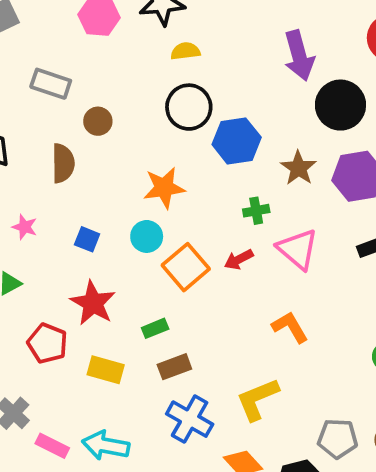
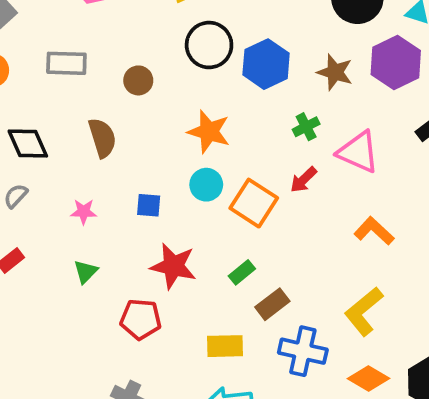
brown circle: (98, 121) -> (138, 80), moved
orange star: (164, 188) -> (209, 132), turned -30
yellow rectangle: (106, 370) -> (225, 346), moved

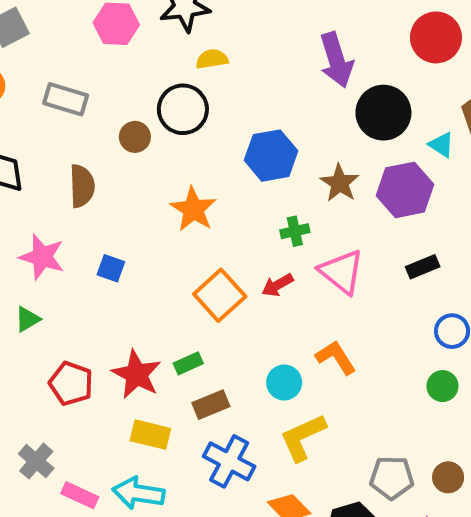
black circle: (209, 45) -> (183, 109), moved
cyan circle: (206, 185) -> (284, 382), moved
pink star: (84, 212) -> (42, 257), size x1.6
red star: (173, 266) -> (137, 374), moved

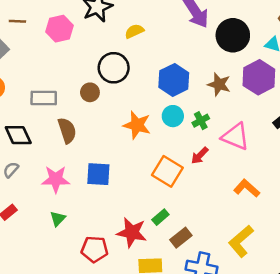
yellow semicircle: (212, 59) -> (134, 31), moved
gray rectangle: (66, 99) -> (44, 98), moved
blue square: (111, 268) -> (98, 174), size x1.5
cyan circle: (284, 382) -> (173, 116), moved

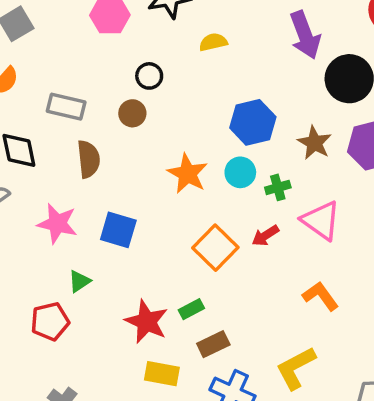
black circle: (114, 68) -> (149, 76), moved, size x0.6
green triangle: (58, 219) -> (79, 281), moved
red pentagon: (95, 249) -> (50, 321), moved, turned -30

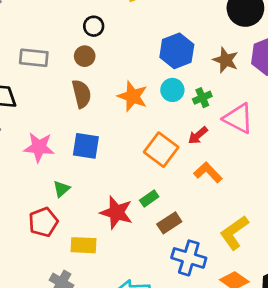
brown semicircle: (89, 159) -> (81, 94), moved
orange L-shape: (321, 296) -> (208, 172), moved
yellow rectangle: (162, 374) -> (83, 245), moved

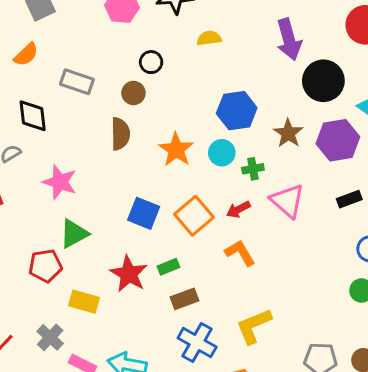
blue square: (86, 146) -> (144, 213), moved
green triangle: (61, 189) -> (74, 234), size x1.5

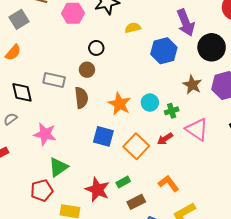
gray rectangle: (77, 82) -> (54, 80), moved
blue hexagon: (237, 111) -> (164, 51), moved
blue square: (144, 213) -> (103, 136), moved
orange L-shape: (240, 253) -> (169, 183), moved

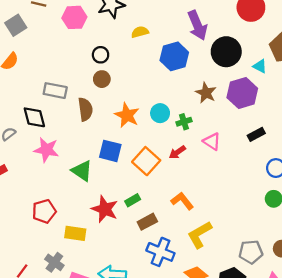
brown circle: (87, 70) -> (102, 79), moved
black diamond: (22, 92) -> (34, 117), moved
pink triangle: (197, 129) -> (212, 141), size x0.7
green triangle: (58, 167) -> (82, 171), moved, turned -50

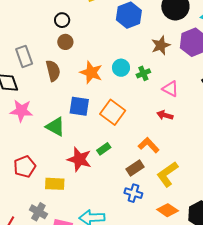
gray rectangle: (55, 91) -> (24, 56), turned 65
brown star: (206, 93) -> (161, 45), turned 30
red arrow: (177, 152) -> (165, 115), moved, turned 56
brown rectangle: (147, 222) -> (135, 168), moved
blue cross: (160, 252) -> (133, 193), size x0.7

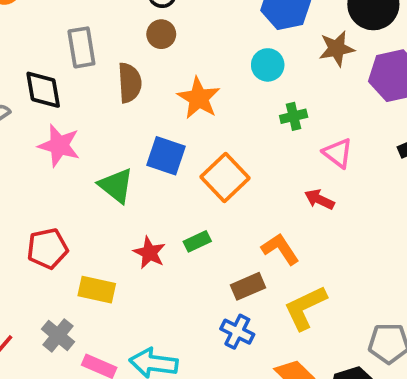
brown star: (161, 45) -> (337, 49), moved
cyan circle: (121, 68) -> (268, 65), moved
red star: (79, 159) -> (149, 253), size x0.7

